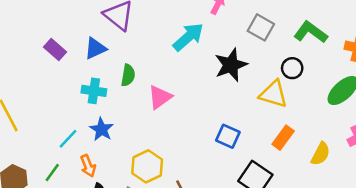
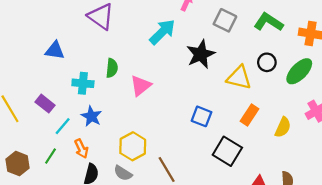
blue triangle: (95, 48) -> (55, 51), moved, turned 36
purple rectangle: (55, 50) -> (45, 104), moved
black circle: (292, 68) -> (267, 62), moved

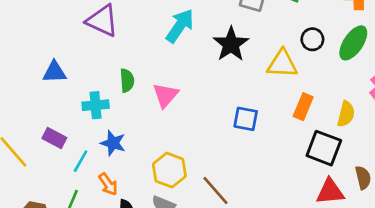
black square: (227, 151) -> (324, 148), moved

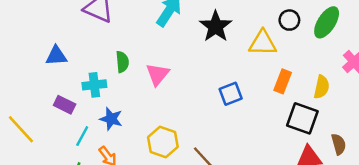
blue square: (246, 119) -> (231, 94), turned -30
purple rectangle: (54, 138) -> (65, 105), moved

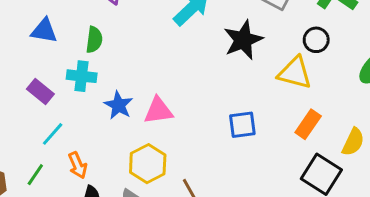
black circle: (289, 20) -> (316, 40), moved
green semicircle: (122, 62) -> (94, 40), moved
pink triangle: (158, 74) -> (158, 111), moved, turned 30
blue star: (111, 119) -> (118, 105), moved

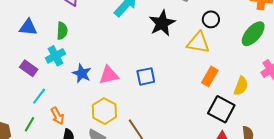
cyan cross: (82, 76) -> (55, 56), turned -30
blue square: (242, 125) -> (146, 76), moved

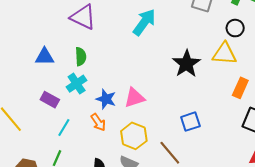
black star: (162, 23) -> (186, 64), moved
blue square: (146, 76) -> (190, 122), moved
orange arrow: (57, 116) -> (98, 122), moved

